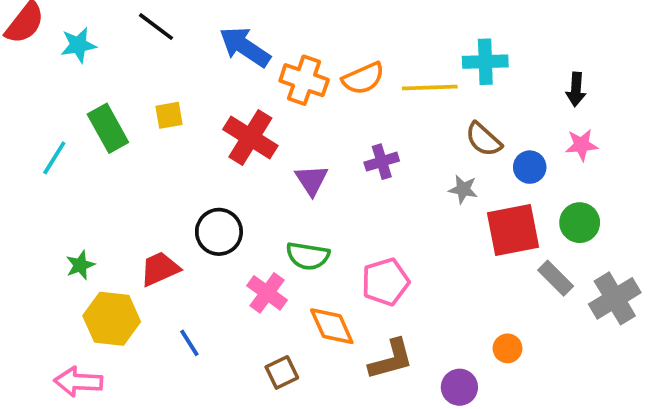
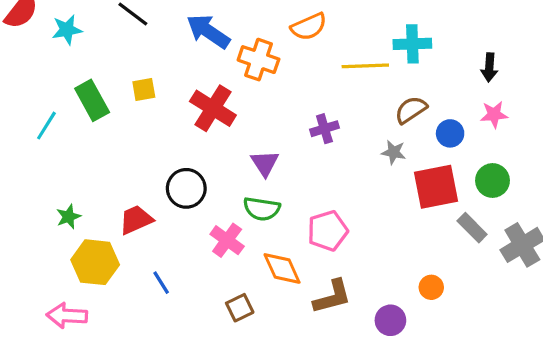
orange semicircle: (363, 78) -> (309, 27), moved
brown semicircle: (483, 139) -> (411, 110), turned 104
purple triangle: (311, 180) -> (265, 163), moved

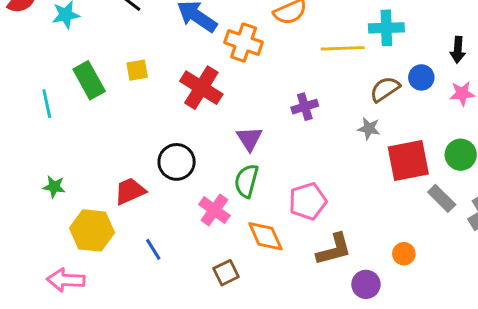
cyan line: (46, 126) -> (47, 104), turned -44
blue circle: (450, 133) -> (421, 77), moved
green semicircle: (262, 209) -> (246, 181), turned 96
green star: (68, 217) -> (54, 187), moved, turned 30
brown L-shape: (332, 297) -> (334, 249), moved

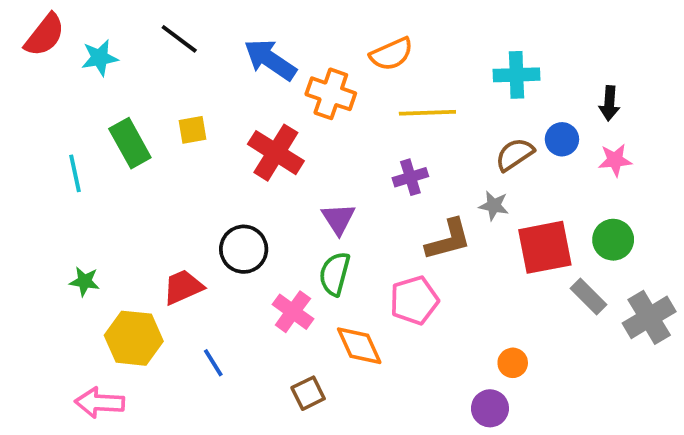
yellow line: (343, 48) -> (427, 113), moved
brown L-shape: (334, 249) -> (448, 240), moved
orange circle: (404, 254) -> (513, 363), moved

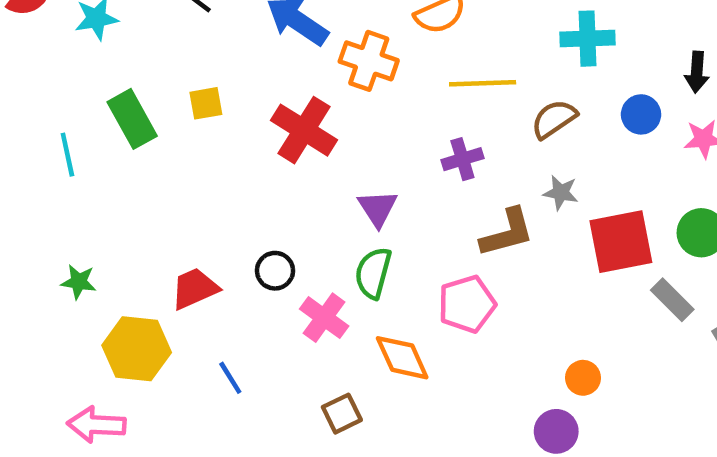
brown semicircle: (515, 154) -> (554, 119), moved
black circle: (244, 249) -> (275, 271), moved, size x0.7

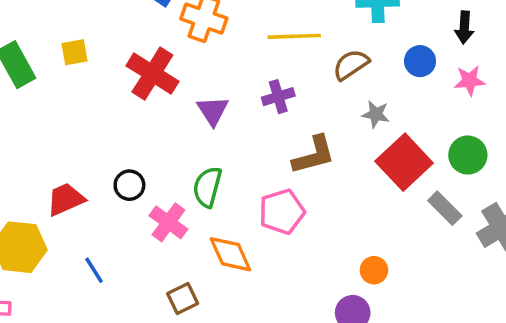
gray star: (561, 193) -> (376, 114), moved
purple triangle: (378, 208) -> (213, 111), moved
red square: (621, 242) -> (404, 162), turned -32

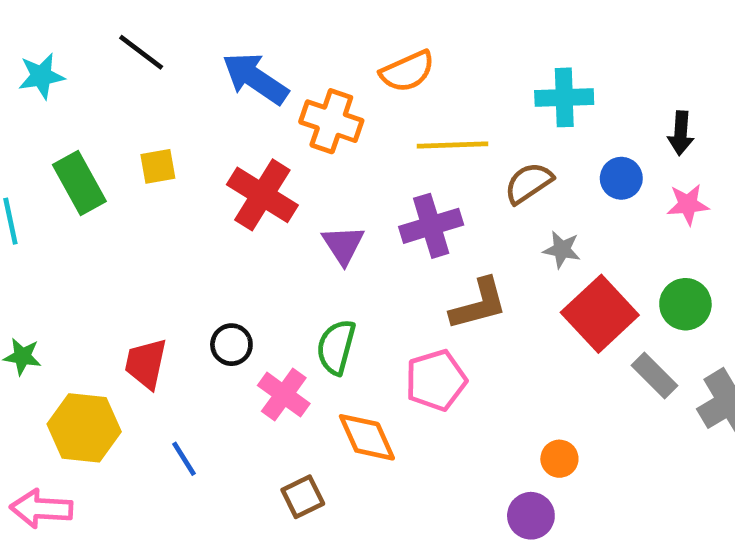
purple cross: (278, 97) -> (431, 226), size x1.4
red trapezoid: (66, 199) -> (146, 364), turned -54

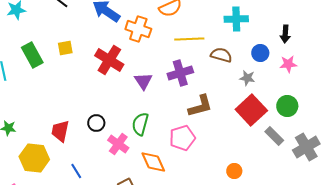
brown semicircle: (529, 183) -> (221, 55), turned 50
gray star: (562, 250) -> (247, 78), moved

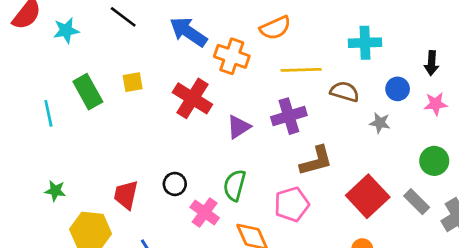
purple triangle: (143, 81) -> (239, 127), turned 30
red square: (251, 110) -> (368, 196), moved

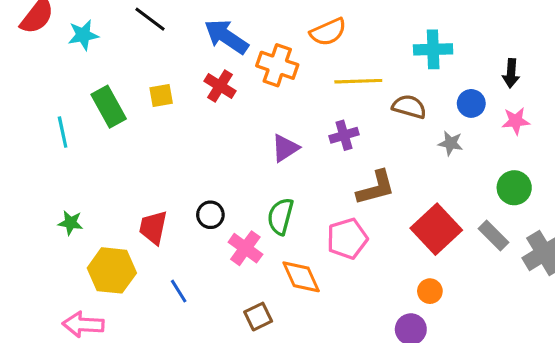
red cross: (192, 98) -> (220, 86), moved, size x0.7
purple cross: (289, 116) -> (344, 135), size x0.7

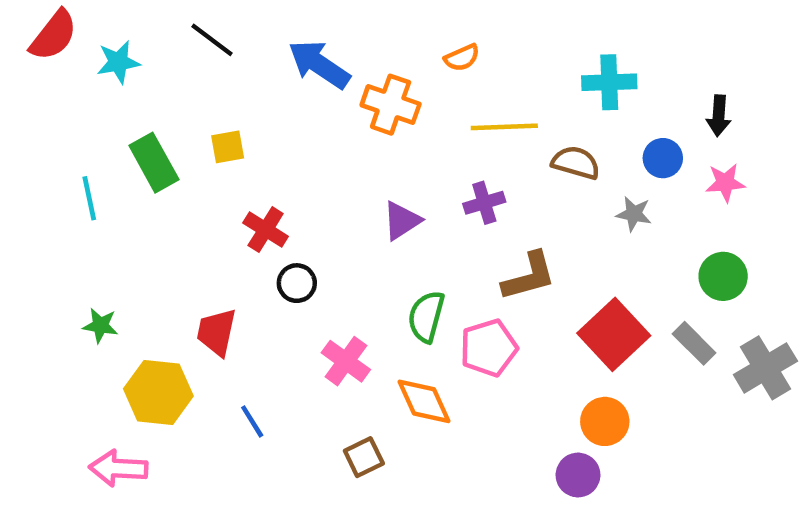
orange semicircle: (328, 32) -> (462, 58), size x0.7
red cross: (220, 86) -> (266, 230), moved
black circle: (210, 215) -> (297, 283), moved
green semicircle: (280, 216) -> (426, 317), moved
orange circle: (430, 291) -> (605, 421), size x1.4

